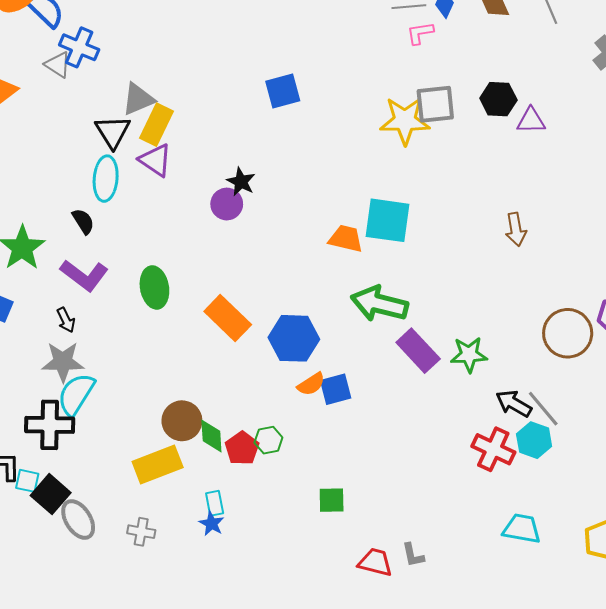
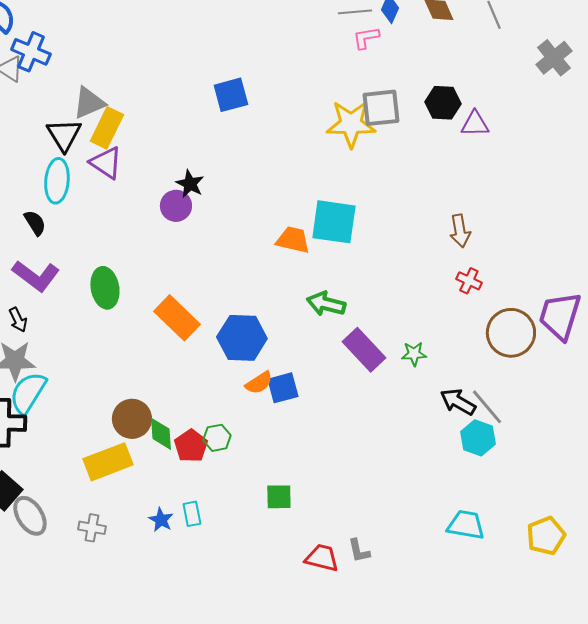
green arrow: (379, 304) -> (326, 304), size x0.7
green star: (469, 355) -> (414, 354), size x0.7
red cross: (493, 449) -> (469, 281), moved, size x0.6
cyan rectangle: (215, 503) -> (192, 514), moved

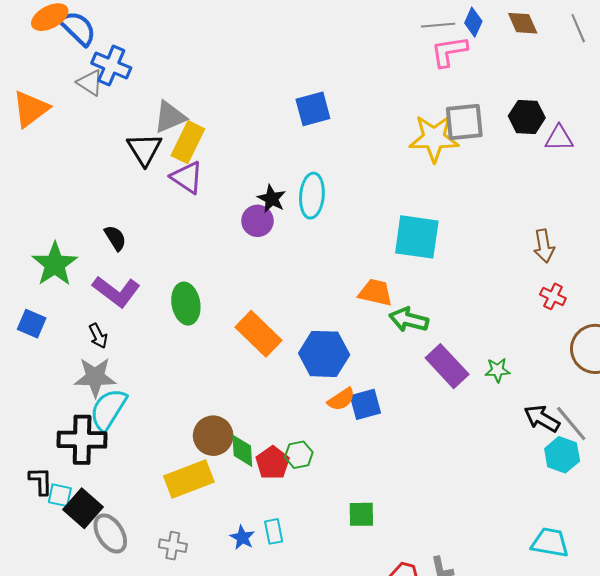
pink L-shape: (366, 38) -> (449, 51), size x1.4
cyan ellipse: (57, 181) -> (312, 196), moved
orange trapezoid: (293, 240) -> (375, 292), moved

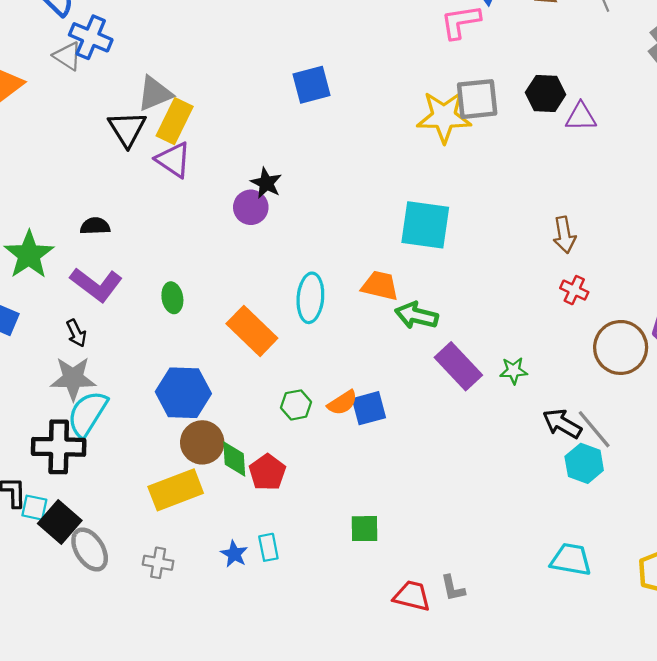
cyan ellipse: (312, 196) -> (310, 298), moved
black semicircle: (115, 238) -> (95, 226), turned -60
green ellipse: (186, 304) -> (172, 298), size x0.7
blue hexagon: (324, 354) -> (183, 393), moved
green hexagon: (299, 455) -> (296, 405), moved

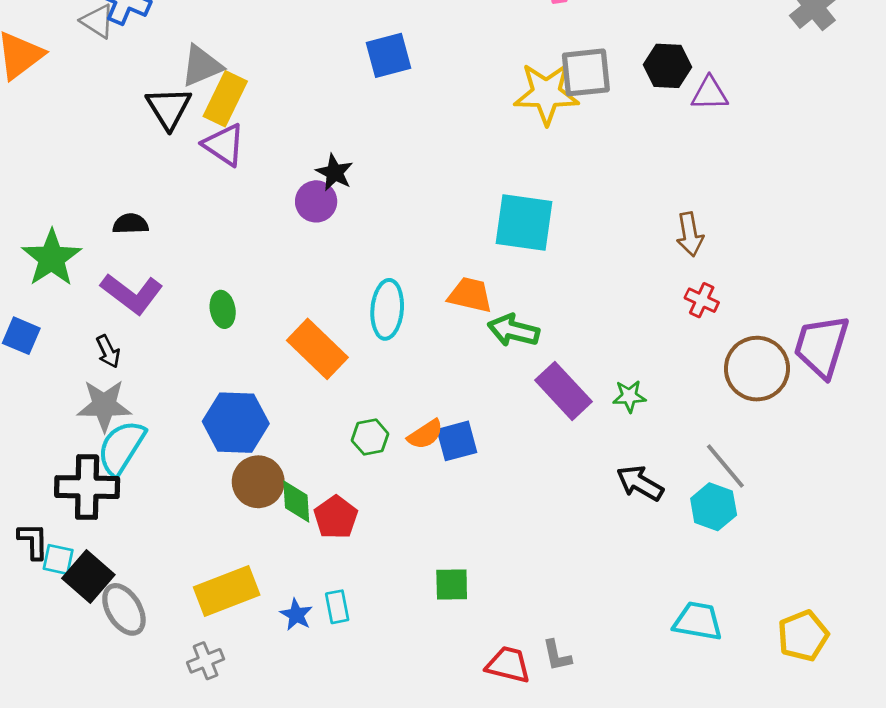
black arrow: (562, 424) -> (640, 483), moved
yellow rectangle: (176, 490) -> (227, 591), moved
gray cross: (158, 563) -> (206, 661), moved, turned -32

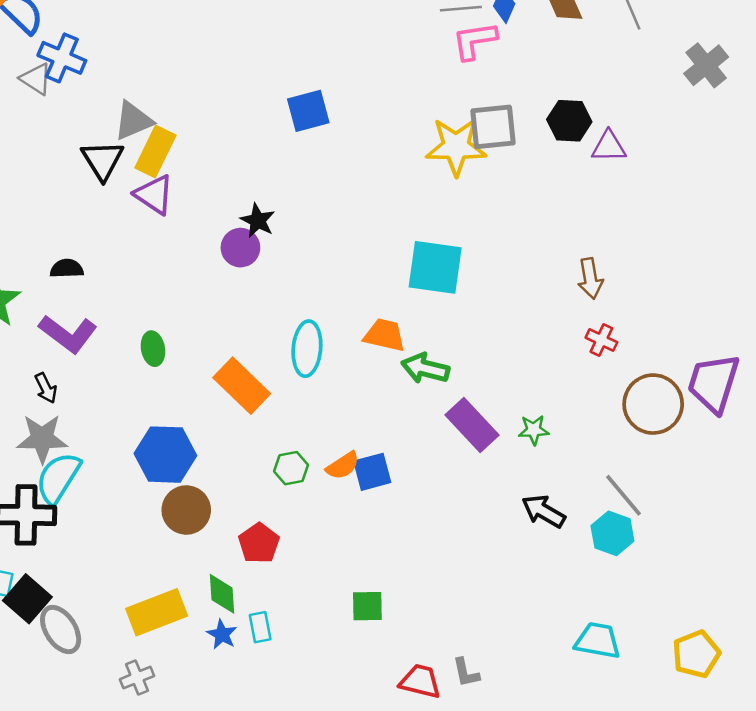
green diamond: (296, 502) -> (222, 594), moved

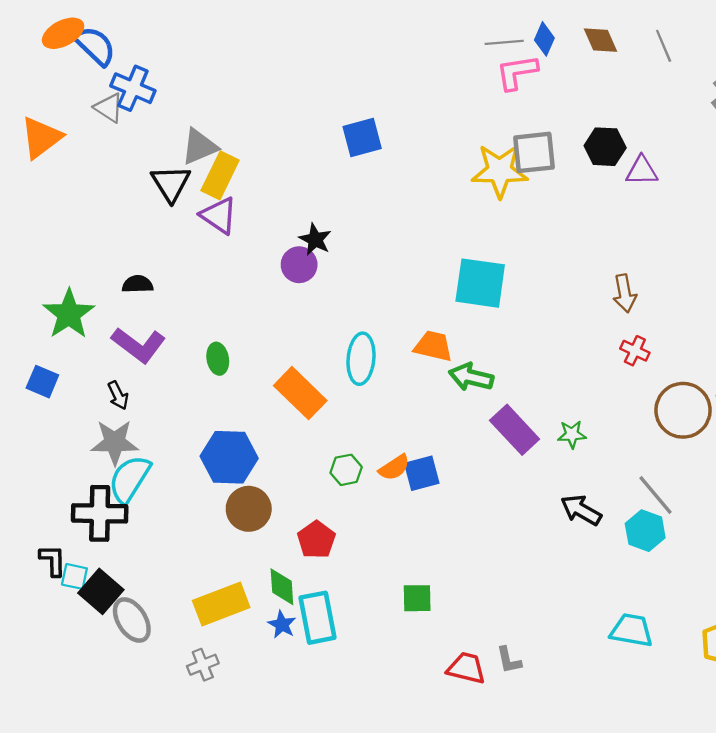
cyan rectangle: (260, 627) -> (317, 618), size x1.8

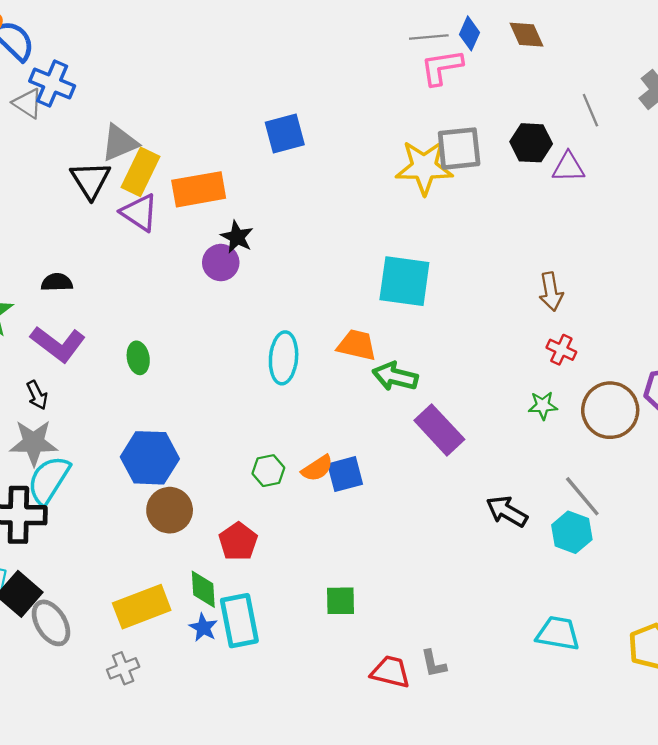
gray line: (664, 46) -> (590, 110), moved
orange rectangle: (300, 393) -> (199, 189), moved, turned -54
green star: (572, 434) -> (543, 406), moved

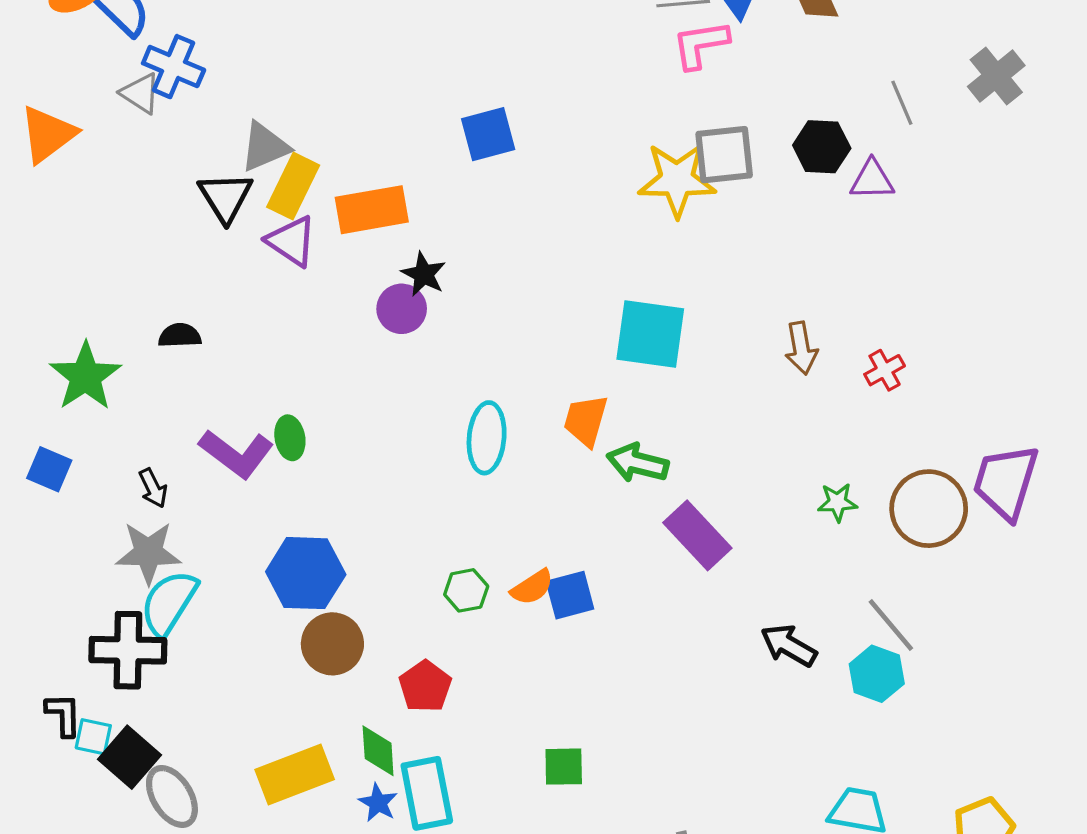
brown arrow: (551, 292) -> (801, 348), moved
purple L-shape: (58, 344) -> (236, 454), moved
orange trapezoid: (357, 345) -> (586, 420), turned -87
red cross: (561, 350) -> (885, 370), moved, turned 36

